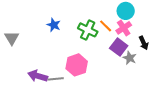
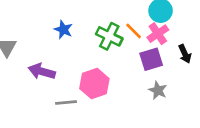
purple square: (119, 47) -> (151, 59), turned 36
gray star: (130, 58) -> (158, 90), moved
purple arrow: (38, 76) -> (42, 71), moved

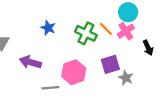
purple square: (151, 59) -> (110, 64), moved

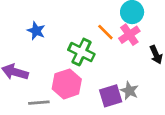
green cross: (86, 33) -> (81, 52), moved
purple square: (110, 64) -> (111, 96), moved

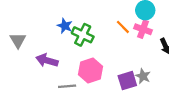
pink cross: (129, 35) -> (143, 29), turned -36
green cross: (81, 52) -> (83, 35), moved

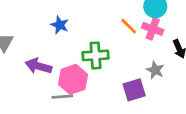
green cross: (83, 35) -> (96, 55), moved, turned -30
pink hexagon: (90, 71) -> (73, 79), moved
gray star: (143, 76) -> (155, 70), moved

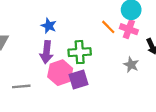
purple arrow: (38, 66) -> (46, 52), moved, turned -100
purple square: (134, 90) -> (78, 80), moved
gray line: (62, 97) -> (21, 86), moved

